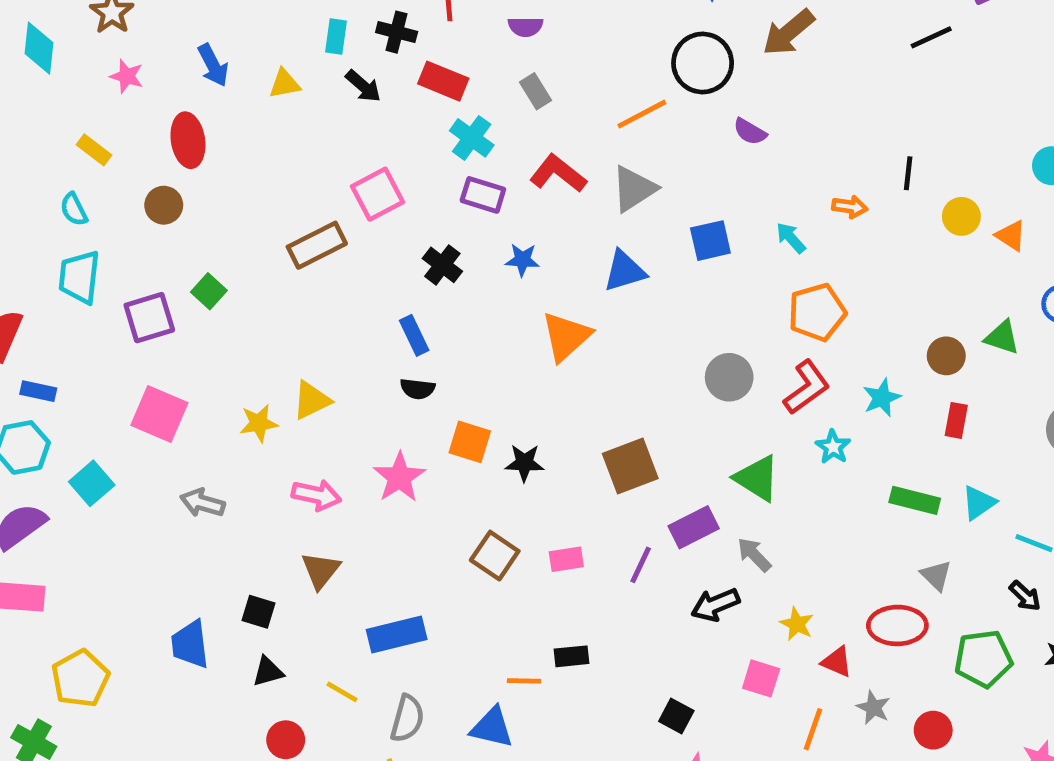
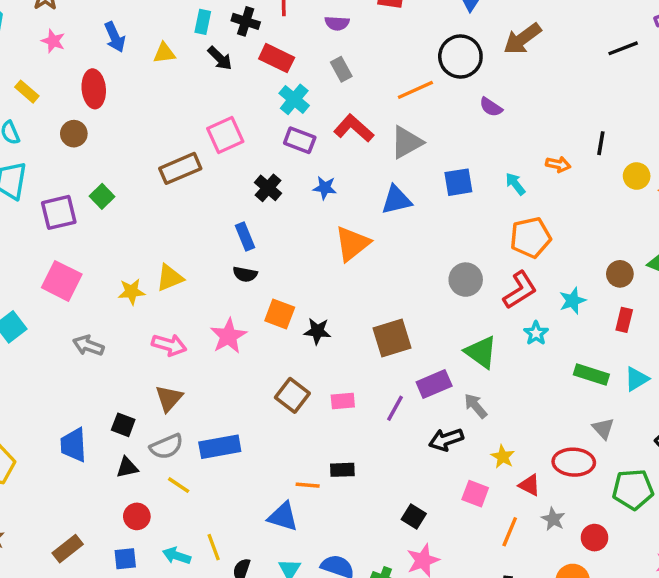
gray semicircle: (407, 718) -> (166, 447), moved, turned 48

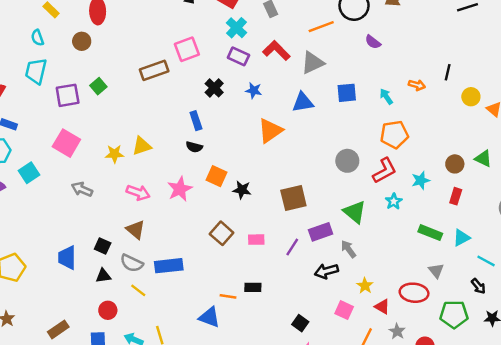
brown triangle: (169, 398) -> (136, 230), turned -36
gray semicircle: (166, 447) -> (132, 263), turned 45

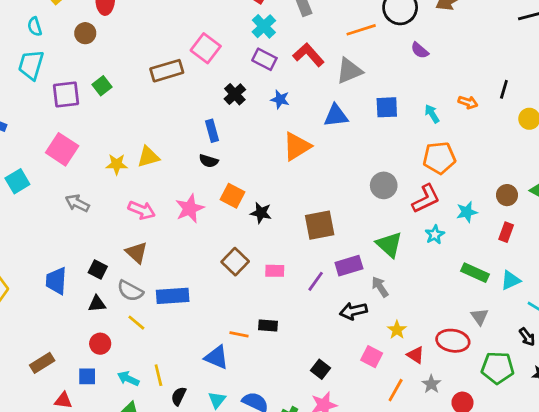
pink square: (187, 49) -> (206, 48), turned -35

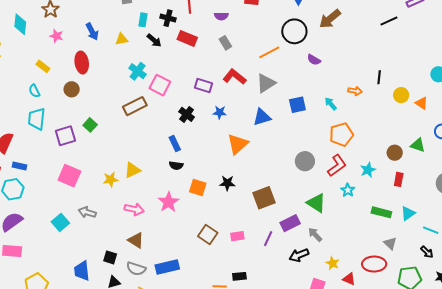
cyan cross: (264, 26) -> (138, 71), moved
cyan square: (17, 181) -> (60, 222), moved
black star: (261, 213) -> (227, 183), moved

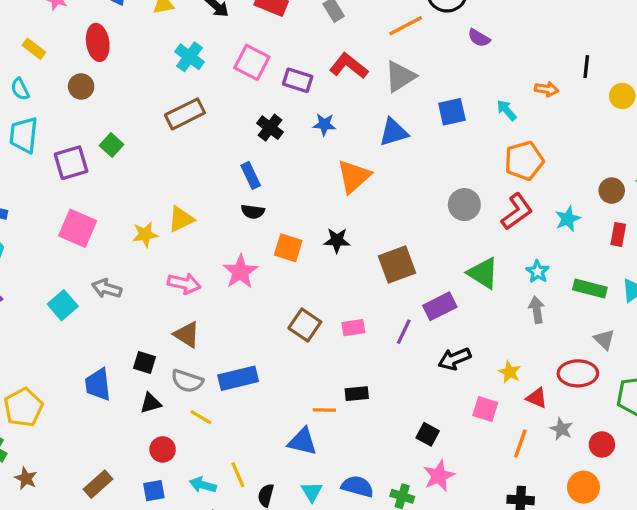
pink square: (160, 85) -> (252, 62), moved
cyan star: (348, 190) -> (538, 272), moved
gray arrow: (315, 235) -> (537, 310), moved, turned 35

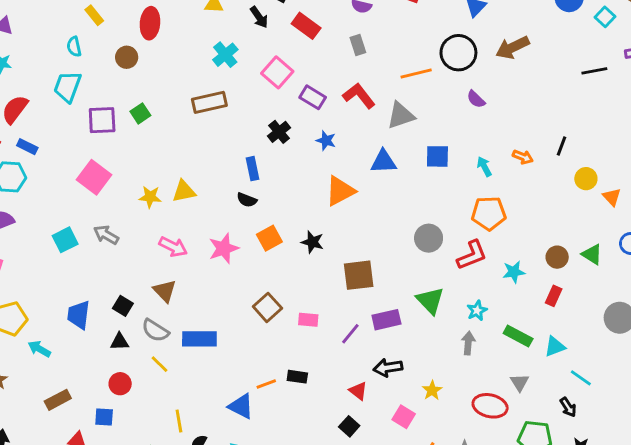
orange square: (288, 248) -> (269, 238), turned 30
red triangle: (537, 398) -> (358, 391), moved
orange line: (324, 410) -> (266, 384), turned -36
cyan arrow: (203, 485) -> (39, 349), moved

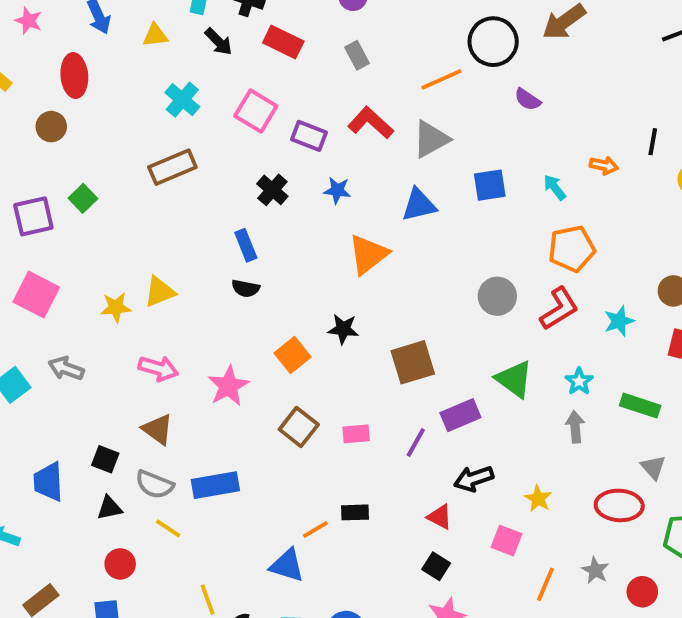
orange square: (269, 238) -> (292, 355), moved
pink star: (224, 248) -> (228, 386), moved

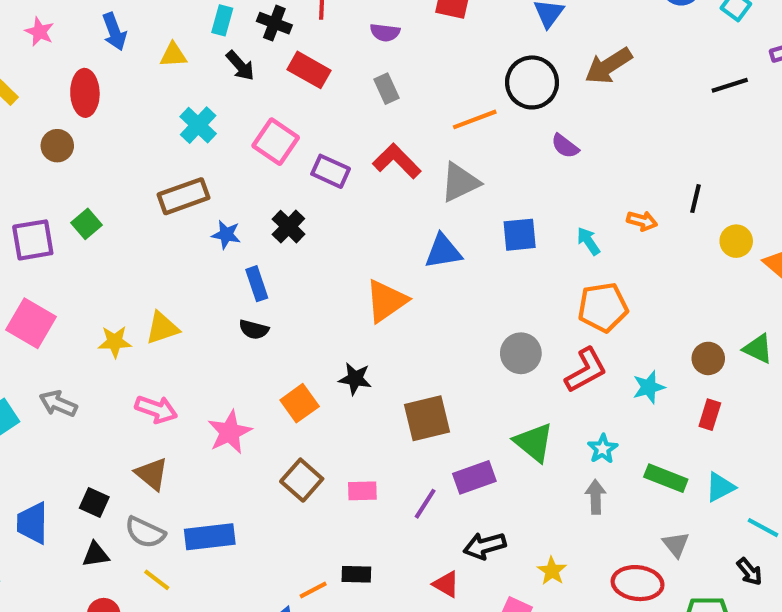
blue star: (337, 190) -> (226, 235), moved

